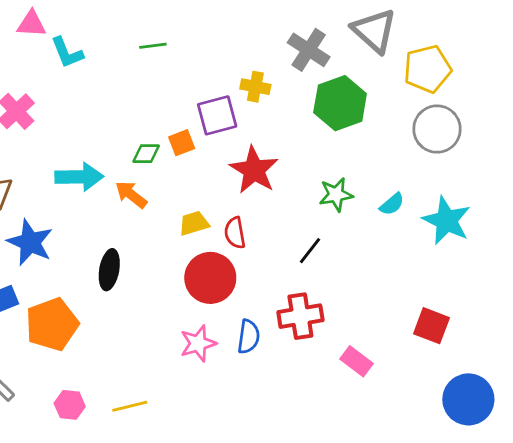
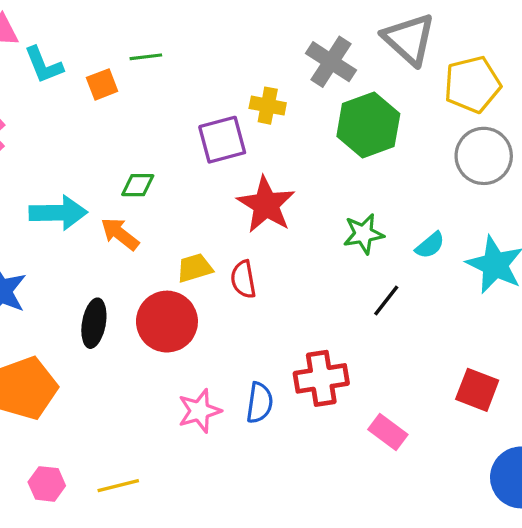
orange square: (182, 143) -> (102, 84), moved
black line: (310, 251) -> (386, 300), moved
red circle: (210, 278) -> (167, 322), moved

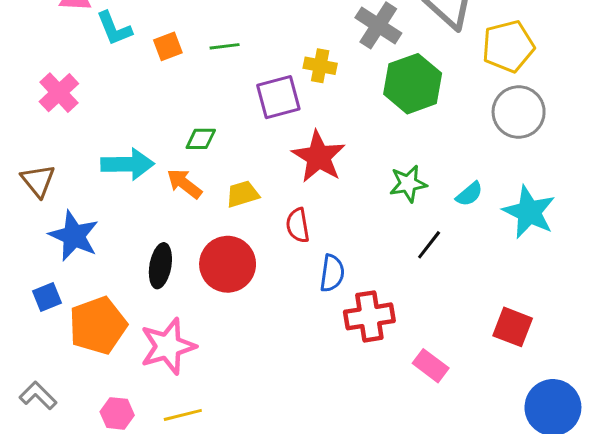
green line: (146, 57) -> (225, 46), moved
yellow trapezoid: (195, 268) -> (243, 194), moved
blue semicircle: (260, 403) -> (332, 273), moved
pink star: (199, 411) -> (168, 346), moved, size x1.4

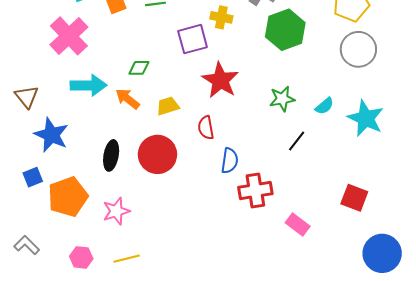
pink cross: (59, 93) -> (69, 36), moved, size x1.4
pink star: (168, 346) -> (116, 211), size x0.7

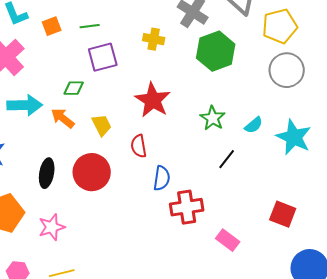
purple square: (193, 39) -> (103, 57), moved
green star: (282, 99) -> (213, 118), turned -30
yellow trapezoid: (168, 106) -> (102, 125), turned 80

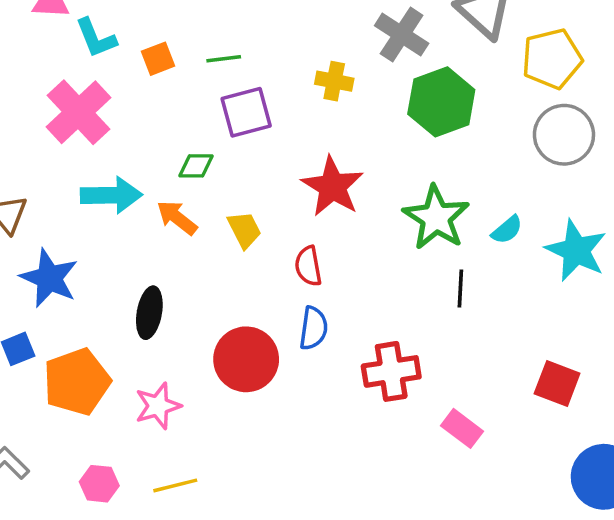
green star: (213, 118) -> (436, 218), size x1.5
black line: (227, 159) -> (460, 288), turned -35
red circle: (92, 172) -> (246, 359), moved
blue semicircle: (162, 178) -> (313, 328), moved

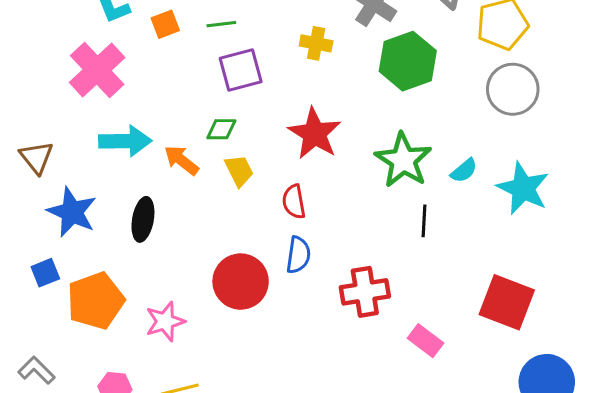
green diamond: (196, 166) -> (221, 129), moved
black ellipse: (149, 313) -> (143, 219), moved
red square: (557, 384) -> (507, 302), size x1.4

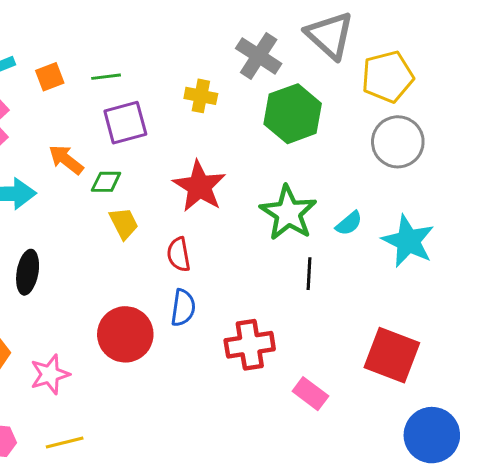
orange arrow: (181, 160) -> (66, 160), moved

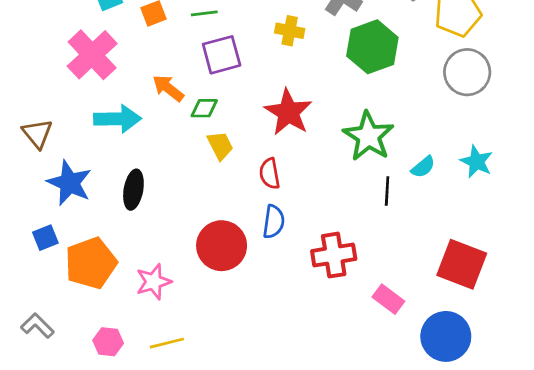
cyan semicircle: (349, 223) -> (423, 167), moved
cyan star: (408, 241) -> (476, 162), size x0.7
blue circle: (432, 435) -> (446, 336), moved

